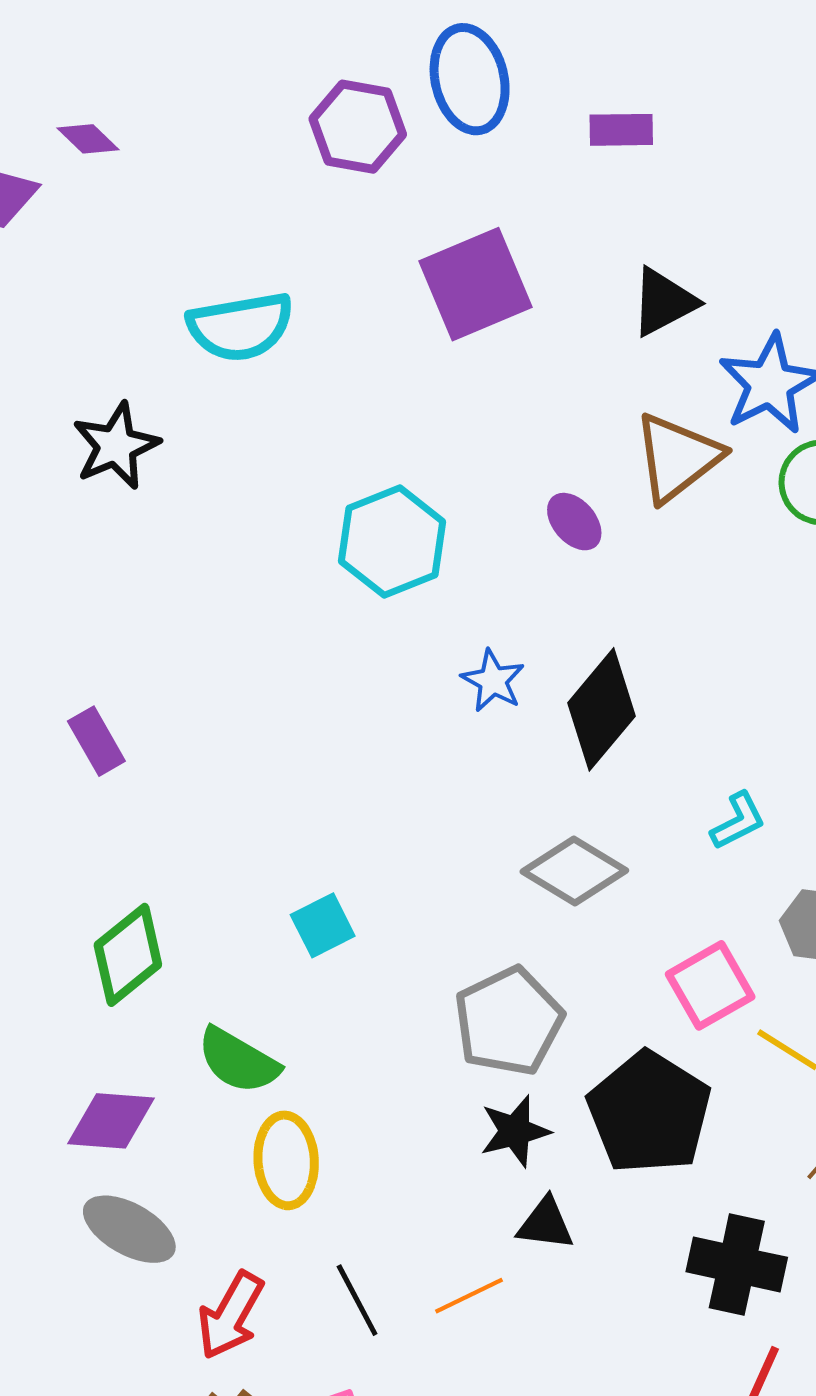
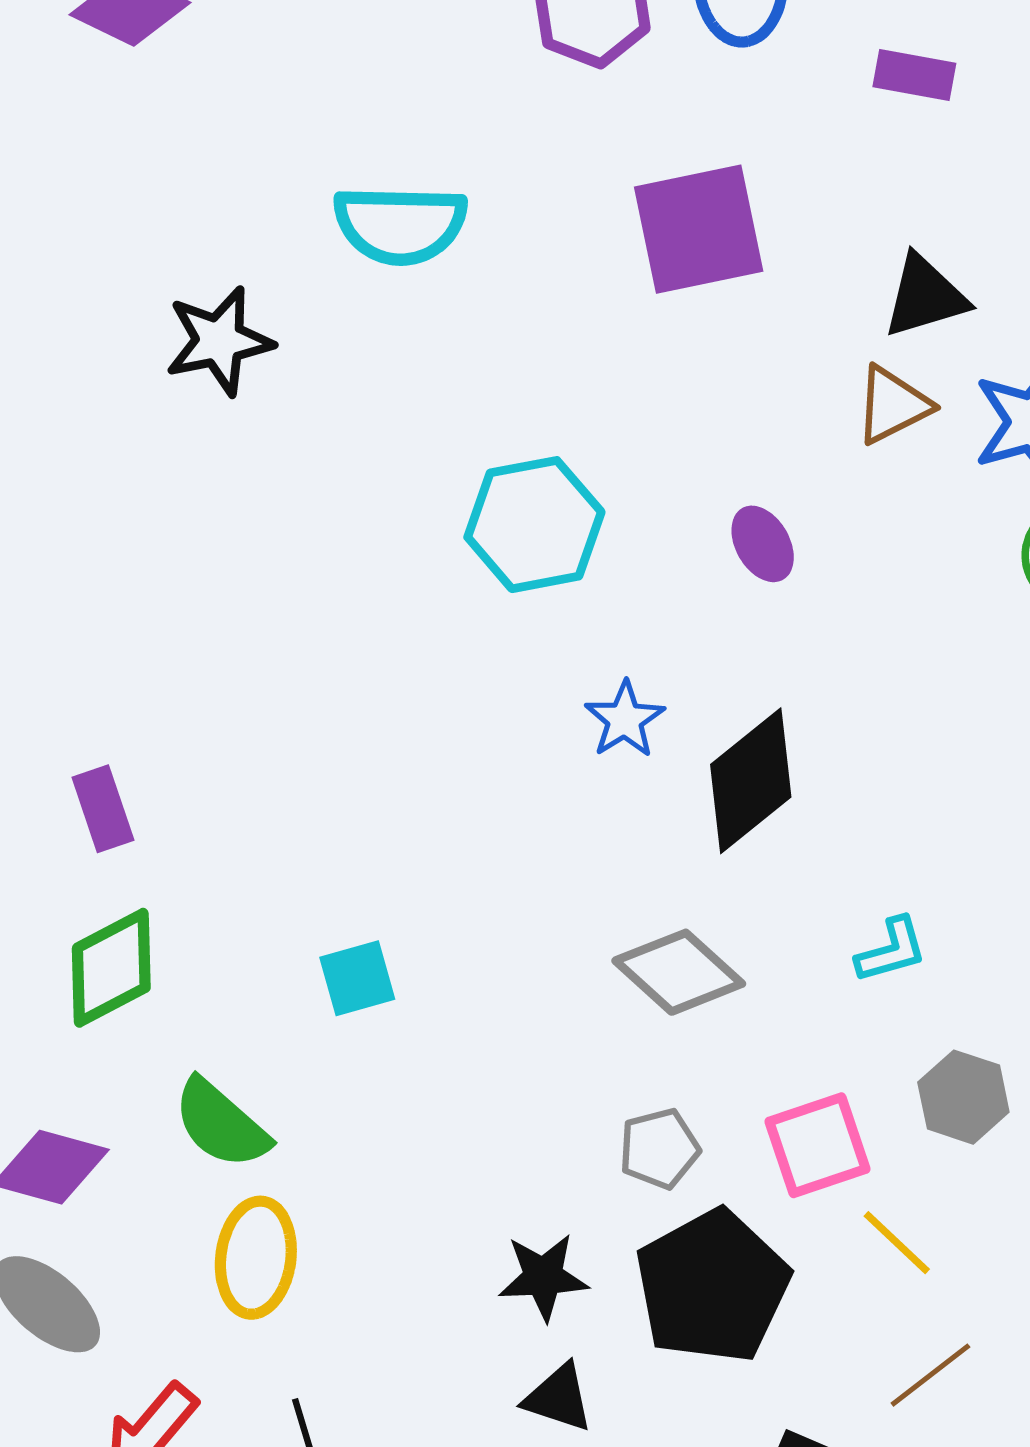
brown triangle: (677, 457) -> (893, 405), moved, size x0.7
purple rectangle: (96, 741) -> (103, 809), moved
gray pentagon: (509, 1021) -> (659, 1149), moved, size x0.6

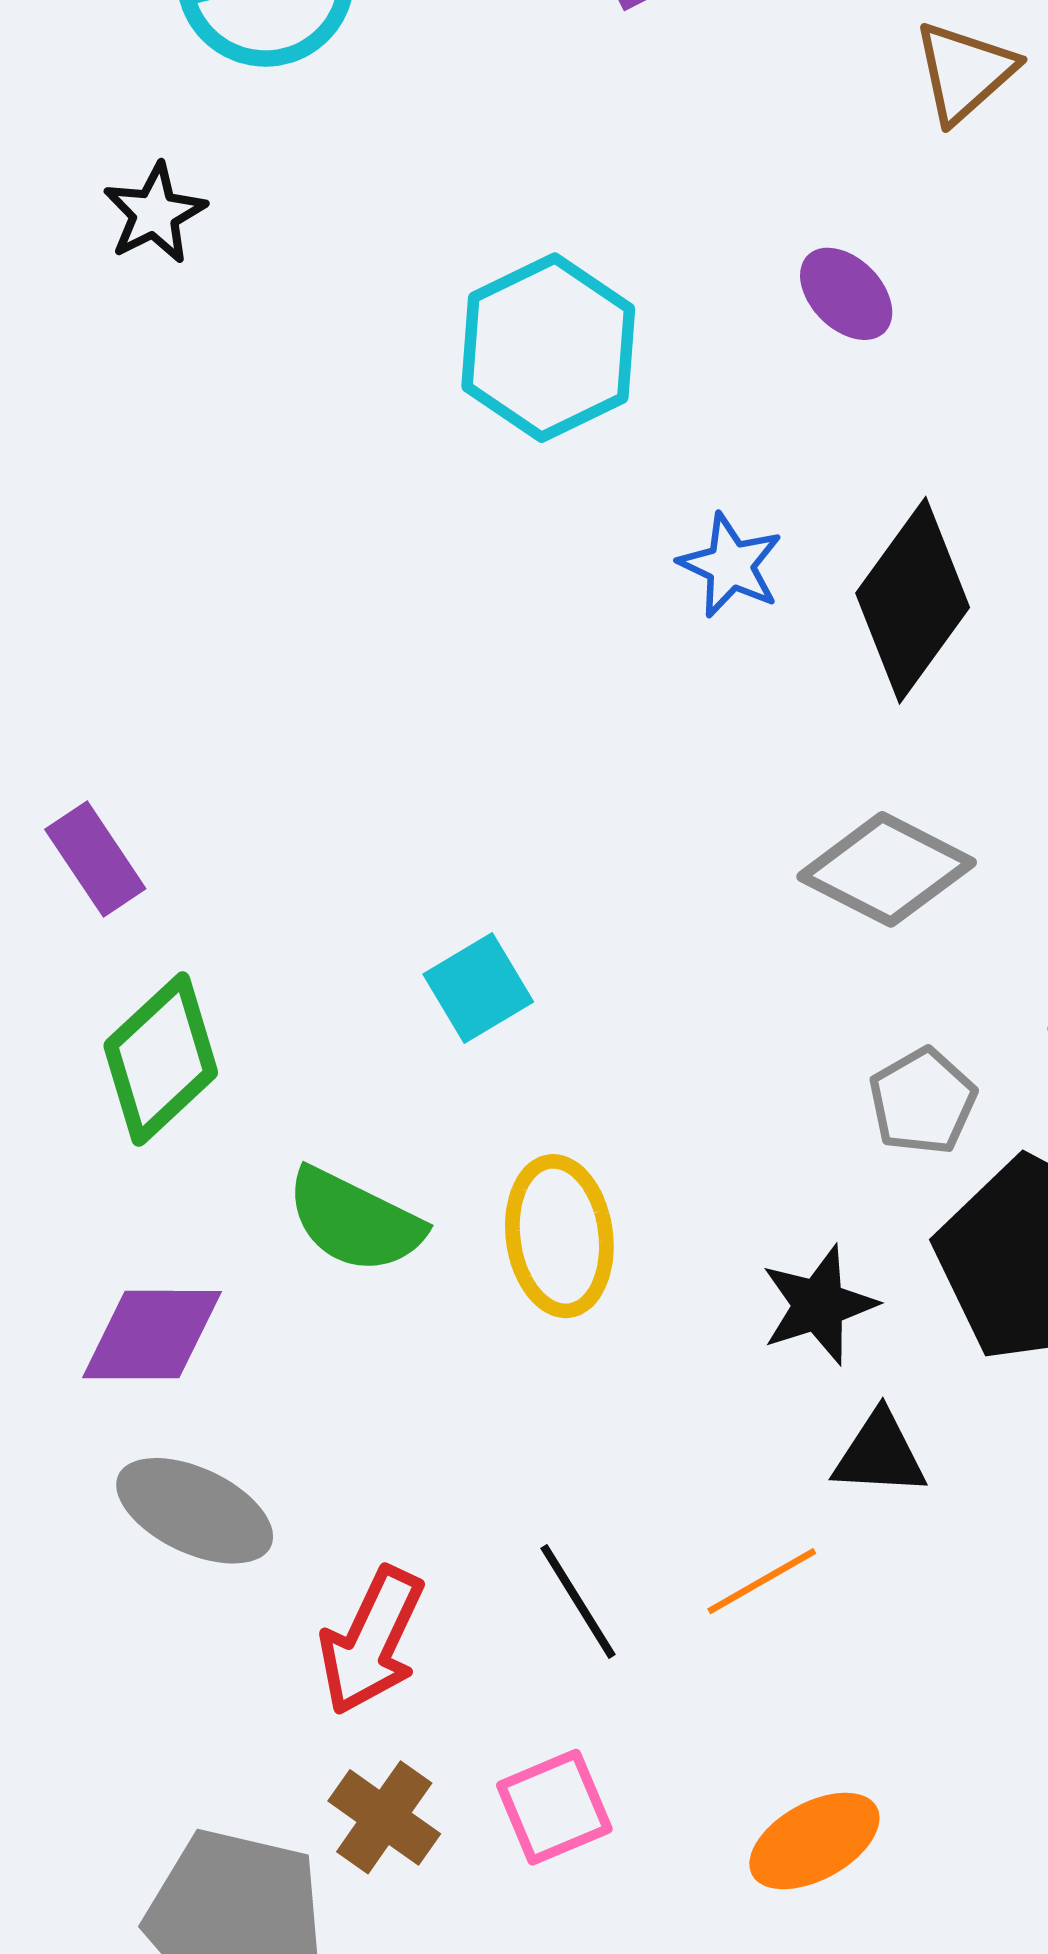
black star: (219, 341) -> (155, 213), moved, size x0.7
yellow ellipse: (256, 1258) -> (559, 1236), moved

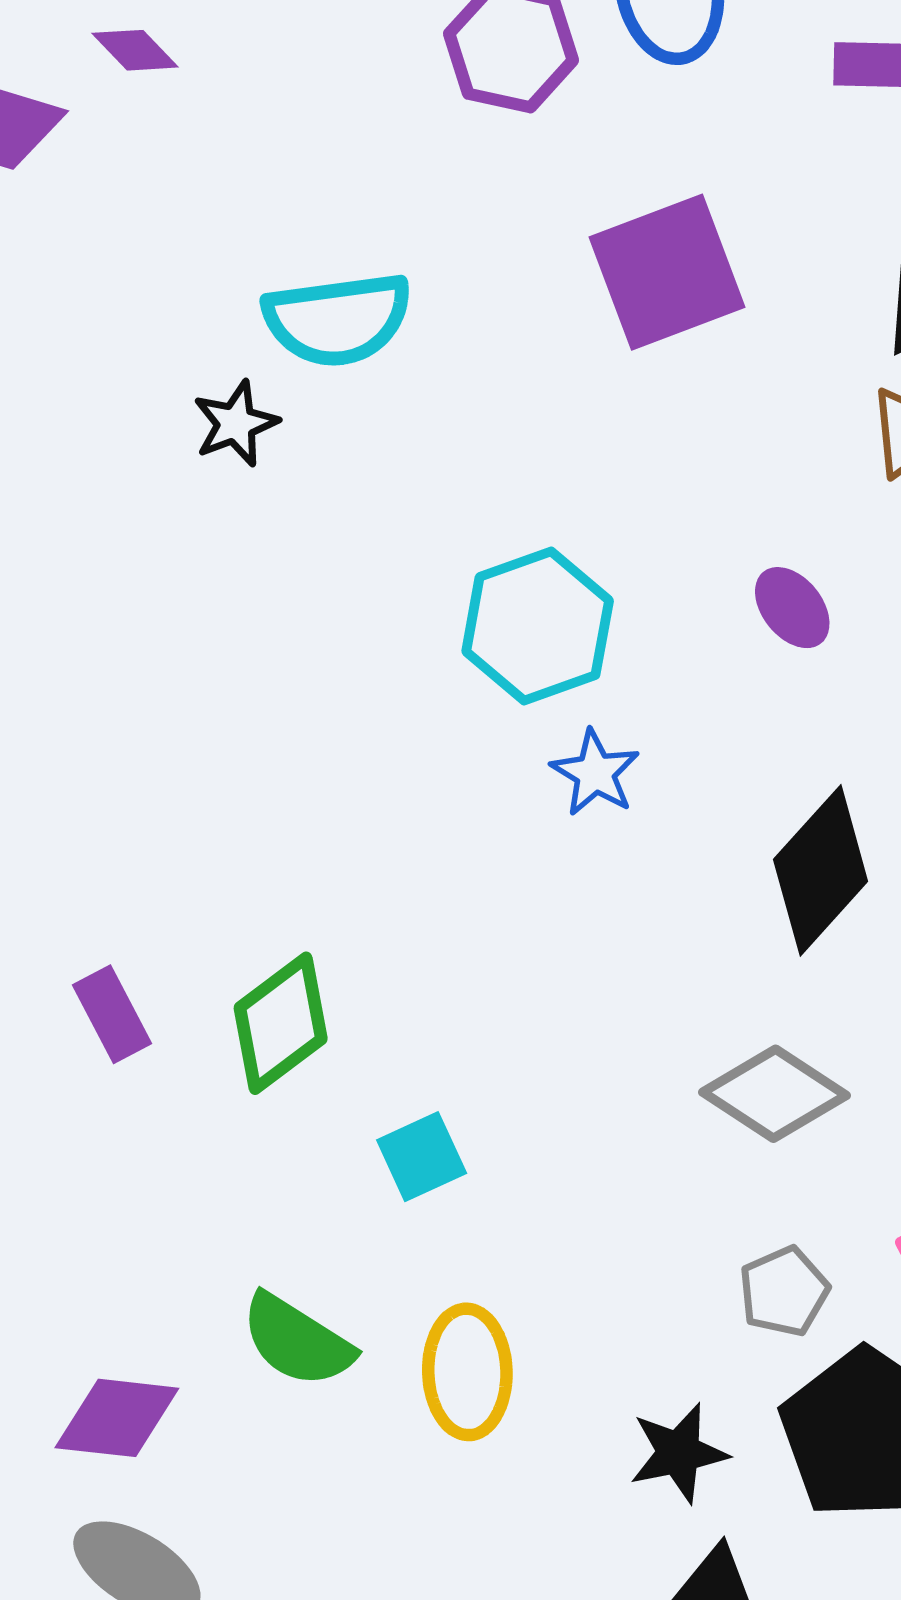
black star: (155, 213) -> (236, 424), moved
blue star: (731, 565) -> (595, 773), moved
green diamond: (161, 1059) -> (281, 1023), moved

